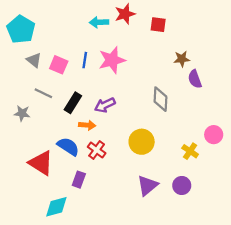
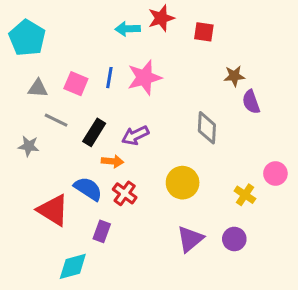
gray triangle: (34, 60) -> (38, 88), moved, turned -35

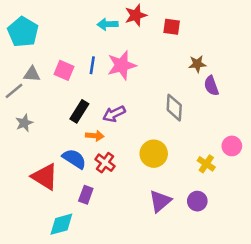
gray line: (56, 120) -> (14, 91), moved, turned -66
gray star: (29, 146) -> (24, 123), turned -30

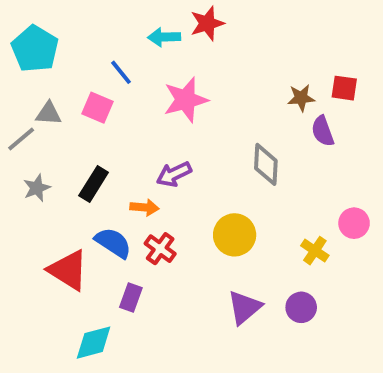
red square: (172, 27) -> (344, 88), moved
blue line: (92, 65) -> (121, 72), moved, turned -48
black rectangle: (79, 111) -> (94, 184), moved

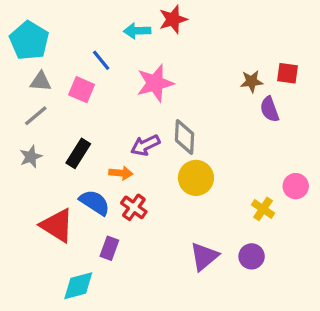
gray triangle: (49, 113) -> (41, 81), moved
gray line: (21, 139) -> (36, 116), moved
gray diamond: (266, 164) -> (185, 137), moved
yellow circle: (235, 235) -> (196, 178), moved

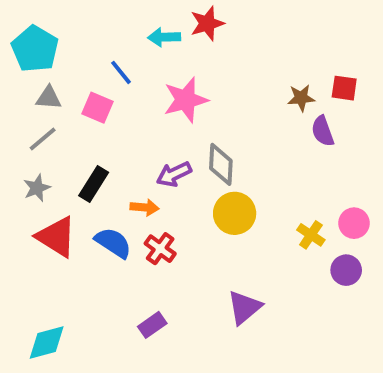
yellow cross: (263, 209) -> (311, 235), moved
red triangle: (57, 225) -> (56, 237), moved
purple rectangle: (109, 248) -> (152, 325), moved, turned 35
purple circle: (252, 256) -> (346, 270), moved
cyan diamond: (78, 286) -> (47, 343), moved

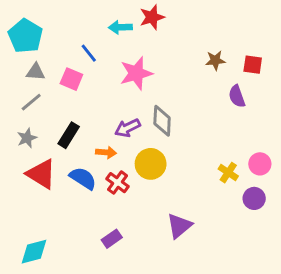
brown star: (301, 98) -> (215, 60), moved
yellow circle: (235, 213) -> (151, 164), moved

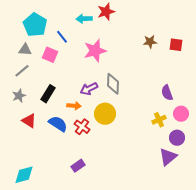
cyan pentagon: (25, 36) -> (35, 25), moved
purple semicircle: (237, 96) -> (167, 93), moved
yellow cross: (228, 173) -> (159, 120), turned 32
red triangle: (41, 174) -> (29, 121), size x0.7
purple triangle: (179, 226) -> (168, 157), moved

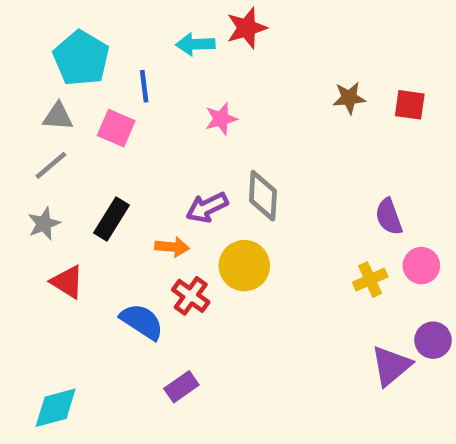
blue line: (62, 37) -> (144, 86), turned 32
pink star: (95, 51) -> (221, 119), size x0.6
blue semicircle: (58, 124) -> (142, 322), moved
purple circle: (177, 138) -> (433, 340), moved

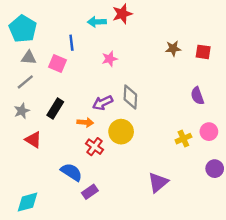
cyan pentagon: (81, 58) -> (23, 29), moved
purple semicircle: (389, 217) -> (197, 96), moved
blue semicircle: (142, 322) -> (71, 172), moved
purple triangle: (391, 366) -> (158, 182), moved

